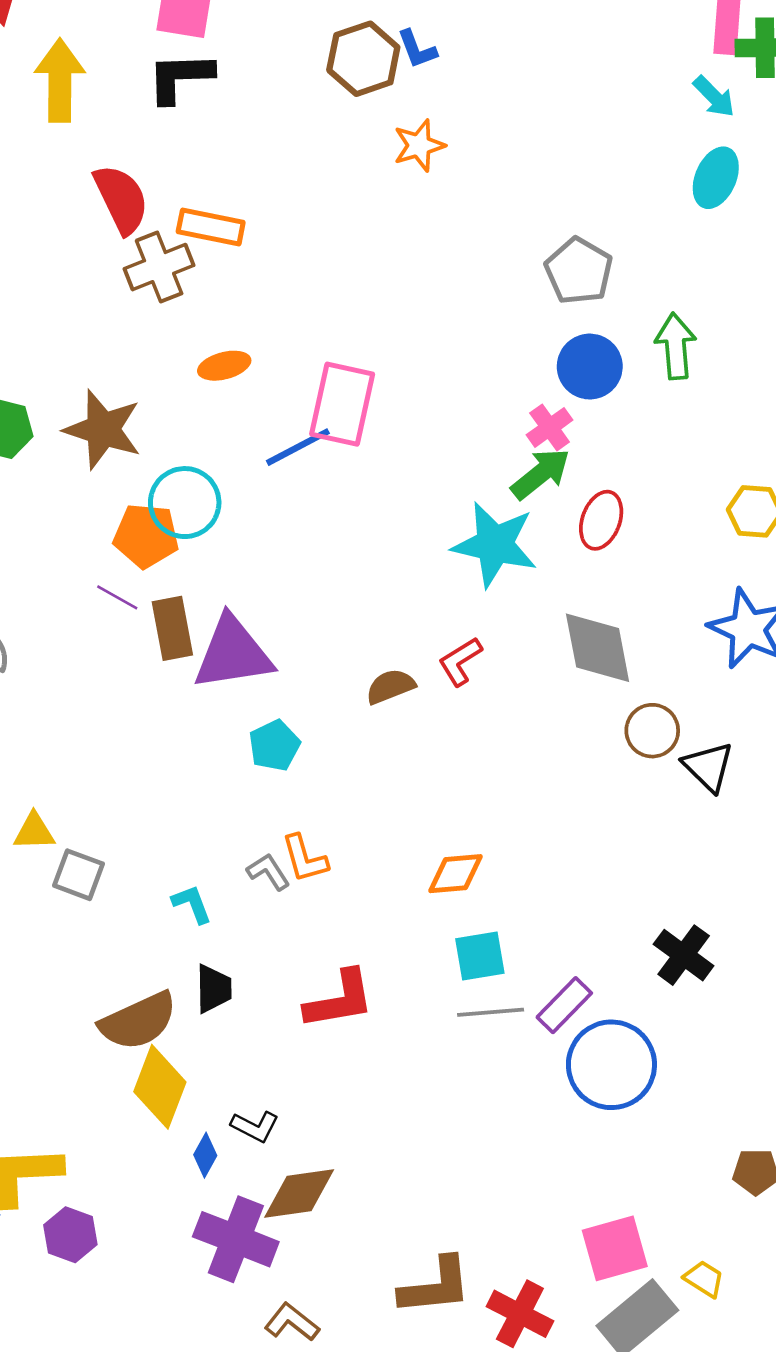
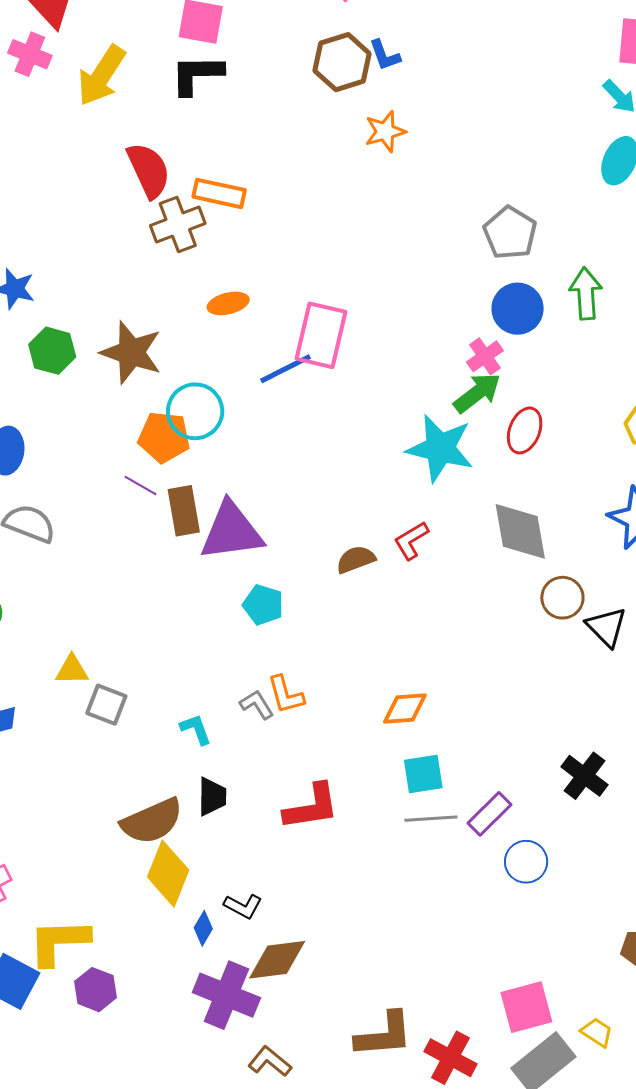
yellow arrow: (60, 80) -> (101, 76), turned -148
cyan pentagon: (274, 746) -> (263, 605), turned -30
blue circle: (611, 1065) -> (526, 862), size x0.6

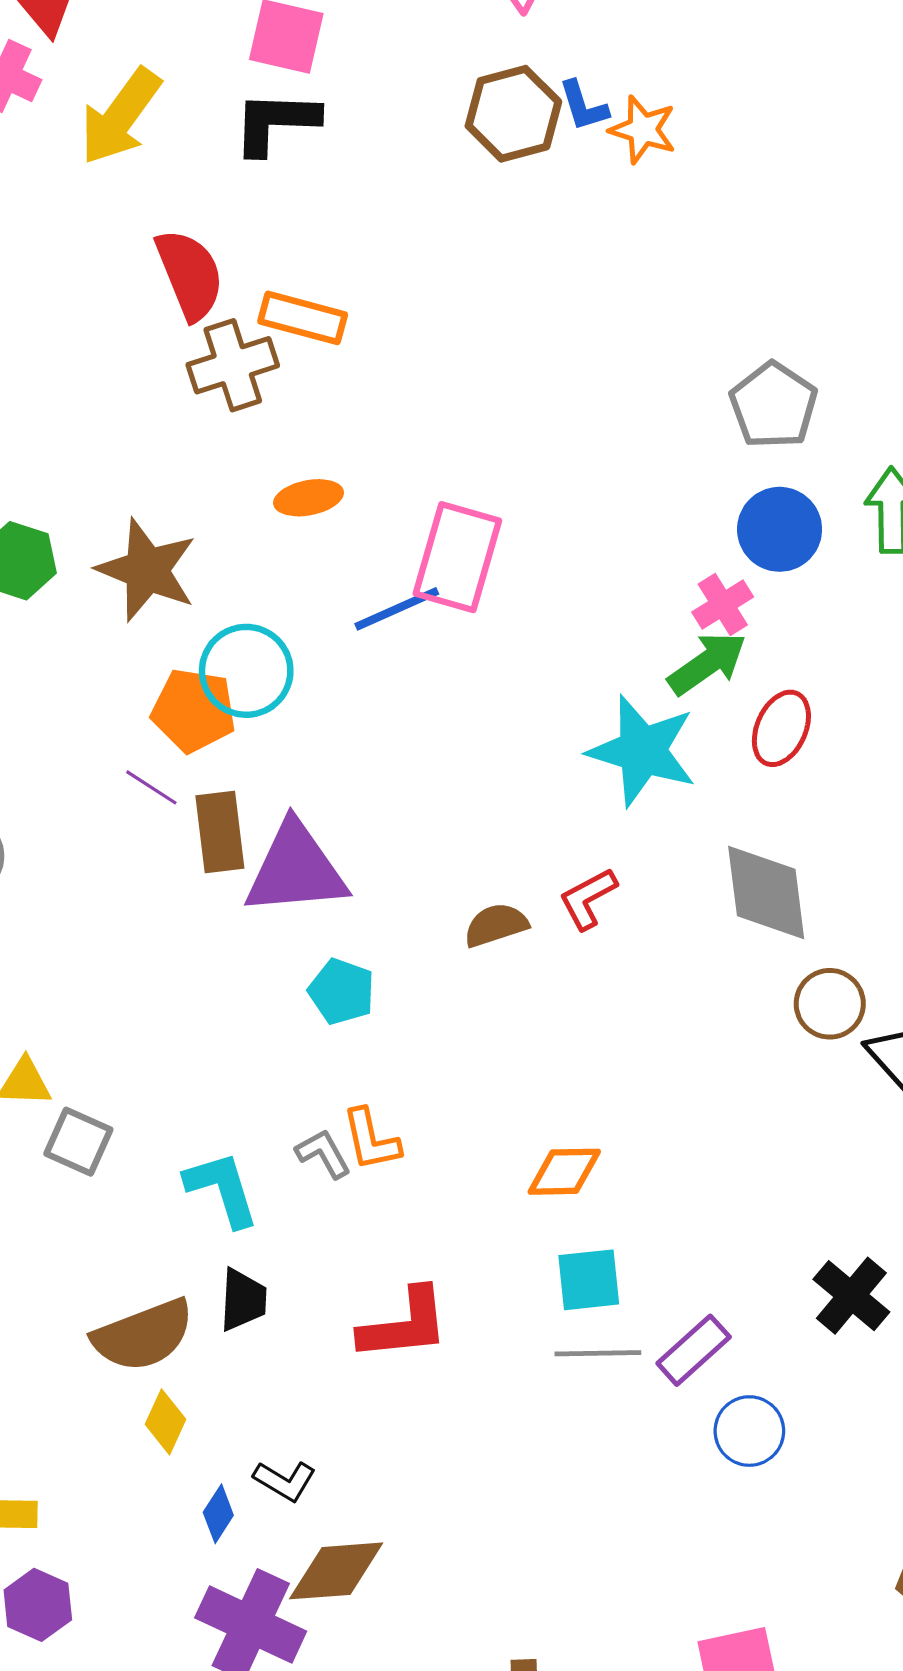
orange star: (385, 131) -> (643, 130), moved, turned 30
cyan L-shape: (196, 729) -> (222, 1189), size x1.5
yellow diamond: (168, 874) -> (165, 1422), size x0.6

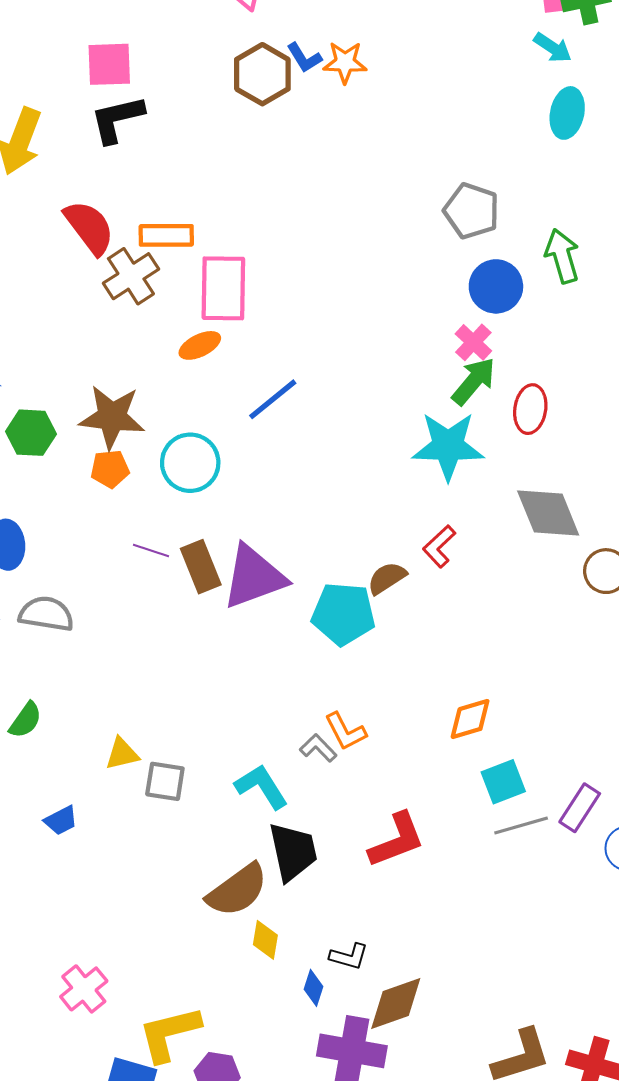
pink rectangle: (457, 557) -> (223, 288), moved
orange pentagon: (194, 710) -> (110, 469), moved, size x0.7
cyan pentagon: (342, 992) -> (343, 614), moved, size x1.5
black trapezoid: (243, 1300) -> (293, 852), size x1.5

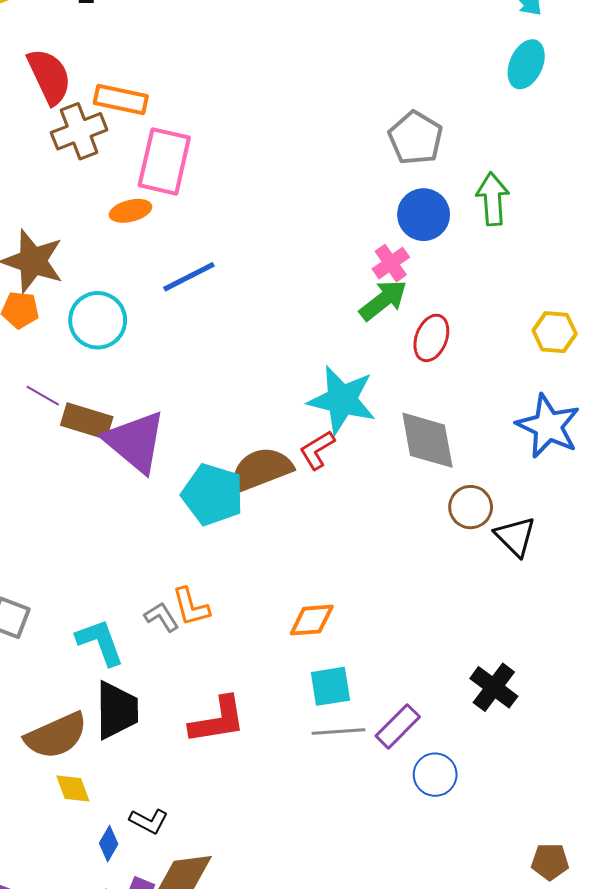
cyan star: (448, 446) -> (342, 400), moved
brown rectangle: (201, 567) -> (87, 421), turned -63
purple triangle: (254, 577) -> (135, 442), turned 48
brown semicircle: (387, 578) -> (261, 469), size x1.6
yellow diamond: (265, 940) -> (73, 788), turned -42

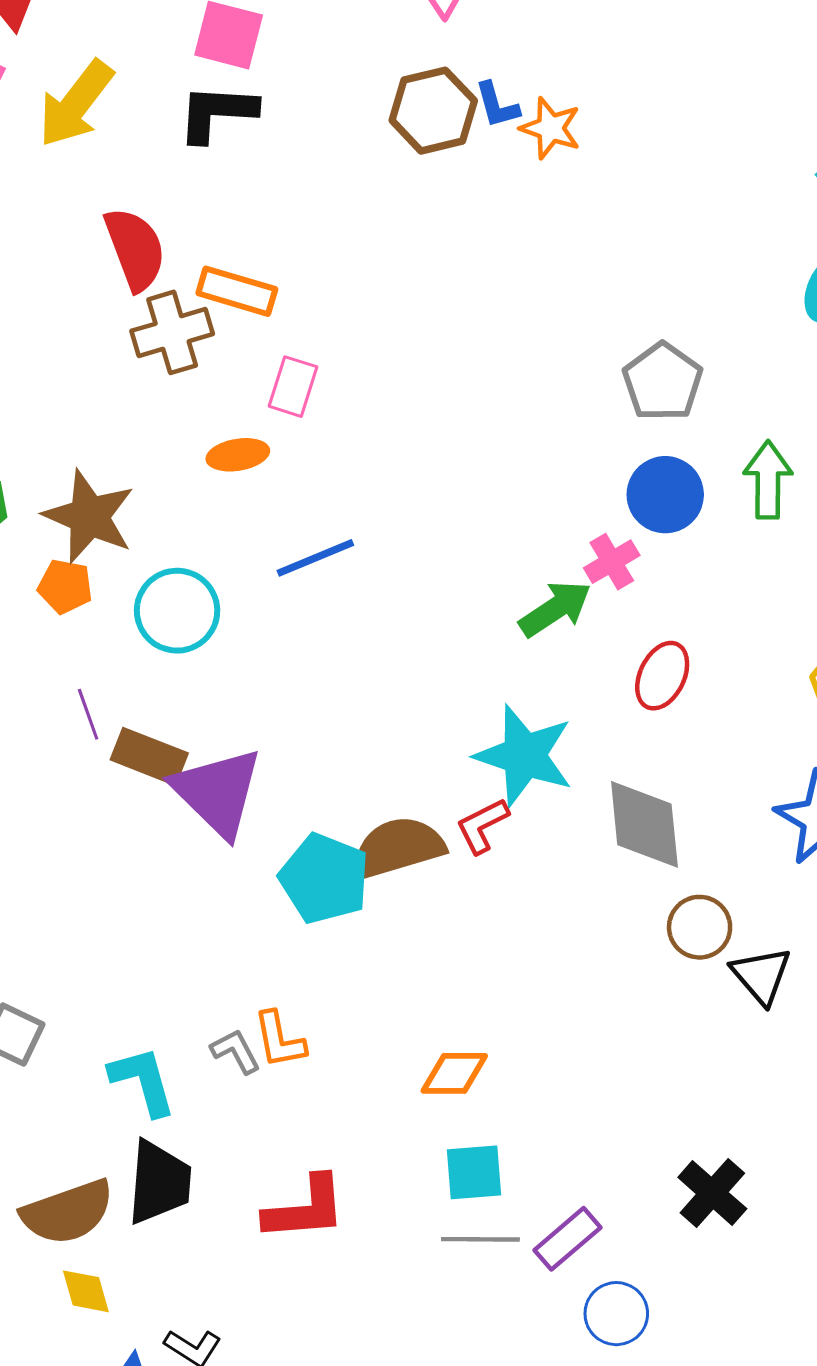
pink rectangle: (164, 161) -> (293, 387), size x0.6
green arrow: (383, 300) -> (555, 609), moved
purple line: (43, 396) -> (88, 714), turned 36

